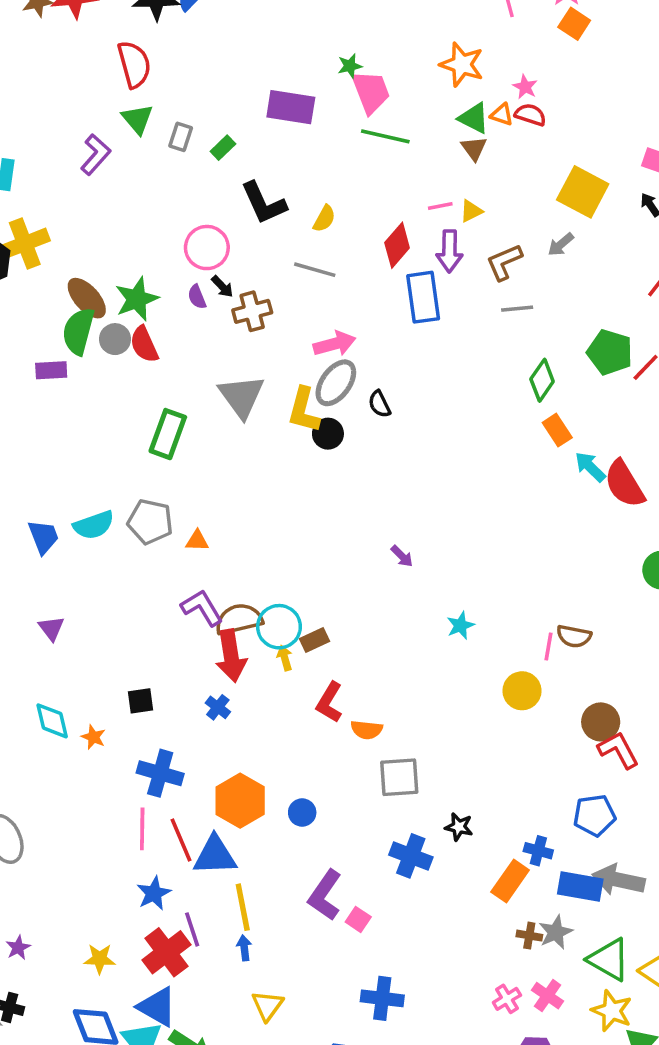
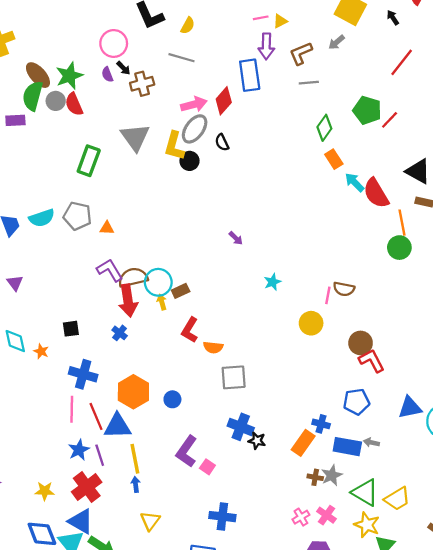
red diamond: (397, 245) -> (224, 101), moved
black star: (459, 827) -> (257, 441), moved
gray arrow: (619, 880) -> (371, 442), size x0.5
purple line: (192, 929) -> (100, 455), moved

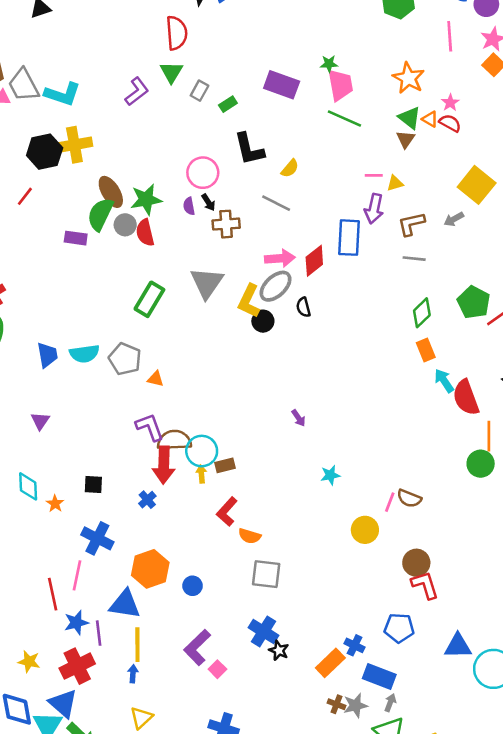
red line: (96, 416) -> (53, 594), moved
gray arrow: (371, 442) -> (390, 703), moved, turned 88

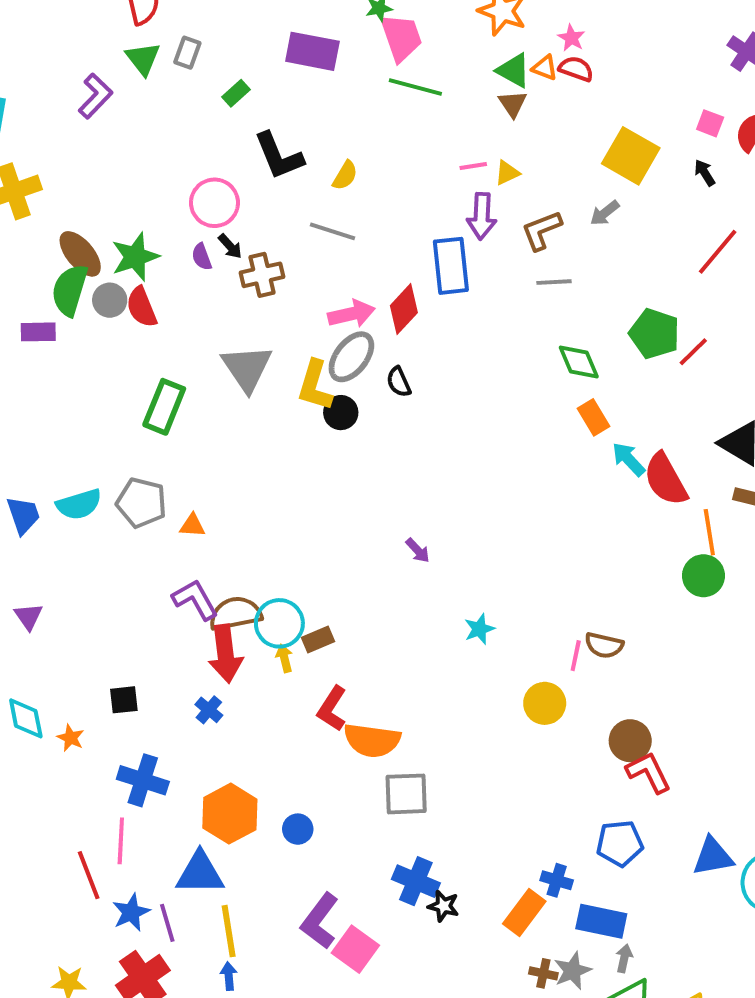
gray rectangle: (199, 91) -> (187, 53), moved
green diamond: (422, 313) -> (579, 362), turned -60
orange semicircle: (250, 536) -> (372, 740), size x1.6
pink square: (217, 669) -> (355, 949), size x1.6

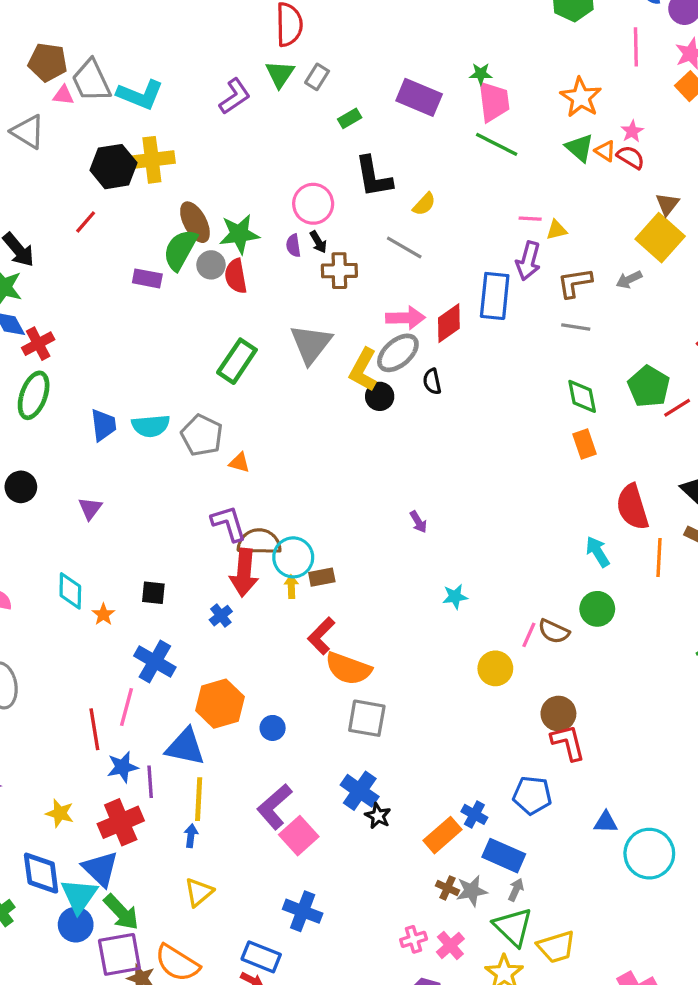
brown triangle: (513, 104) -> (667, 204), moved
cyan arrow: (629, 459) -> (598, 552), moved
green circle: (703, 576) -> (597, 609), moved
blue triangle: (713, 857) -> (606, 822), size x0.7

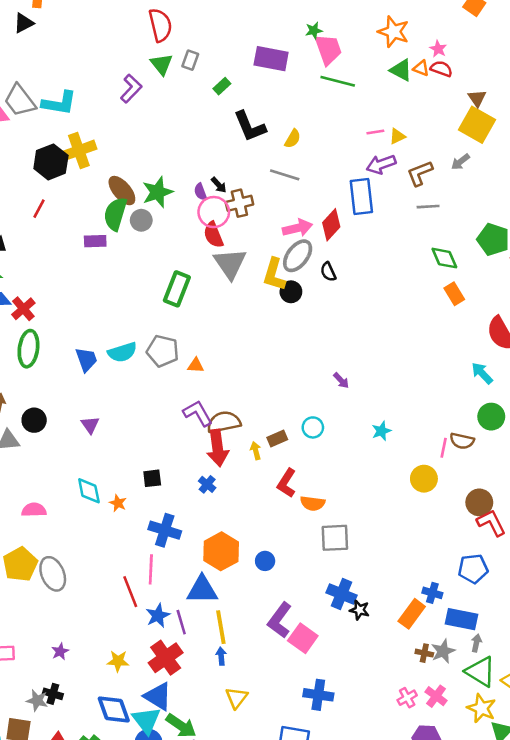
pink circle: (313, 204) -> (214, 212), moved
purple arrow: (528, 261) -> (381, 164), turned 68
red semicircle: (236, 276) -> (213, 235), moved
cyan circle: (293, 557) -> (313, 427), moved, size x0.7
orange semicircle: (348, 669) -> (313, 503), size x0.7

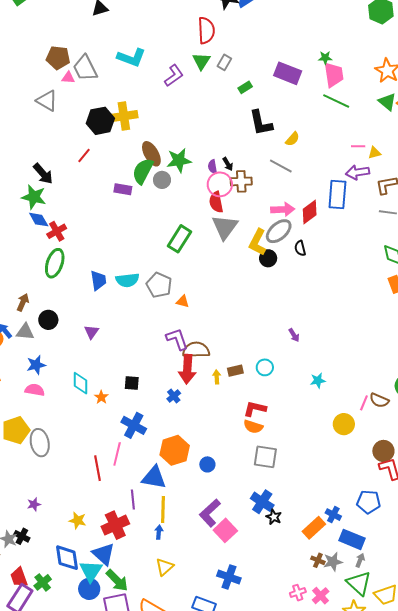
cyan L-shape: (59, 103) -> (131, 58), moved
red L-shape: (287, 483) -> (255, 409), moved, turned 60
blue star: (158, 616) -> (36, 365), moved

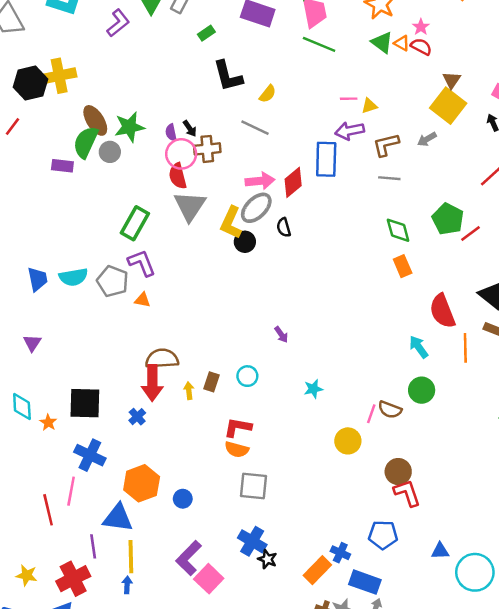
purple L-shape: (177, 339) -> (142, 263), moved
brown rectangle: (235, 371) -> (211, 382), turned -56
black square: (132, 383) -> (85, 403), size x1.8

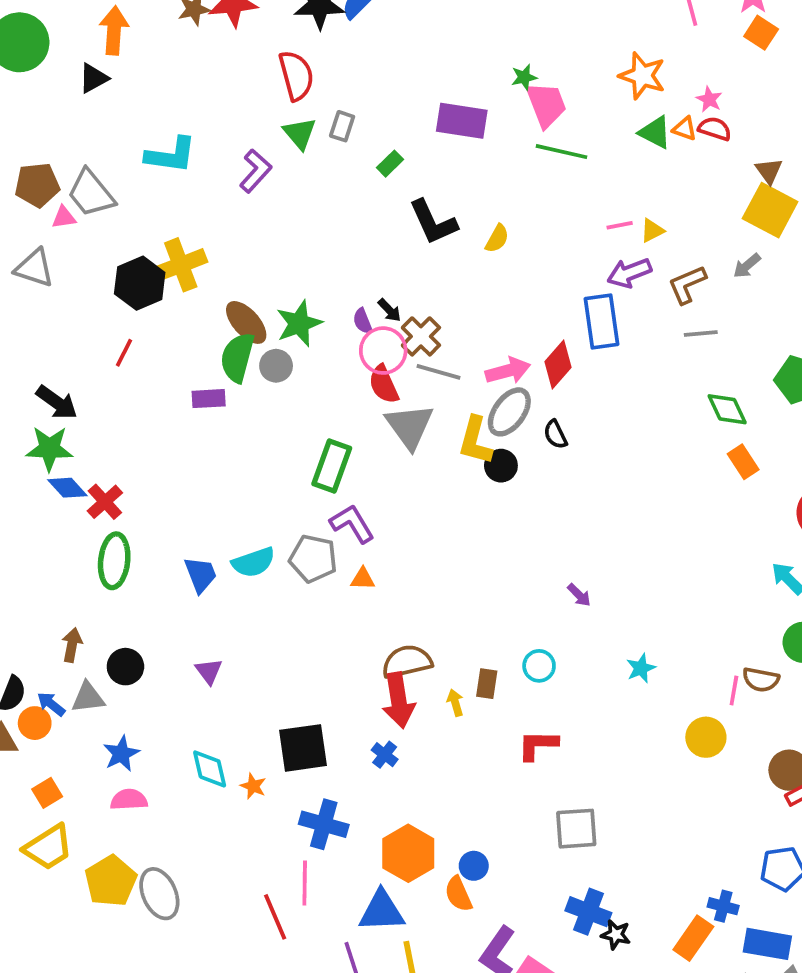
gray line: (255, 128) -> (439, 372), moved
brown cross: (207, 149) -> (421, 336), turned -30
orange semicircle: (237, 449) -> (458, 894), moved, turned 60

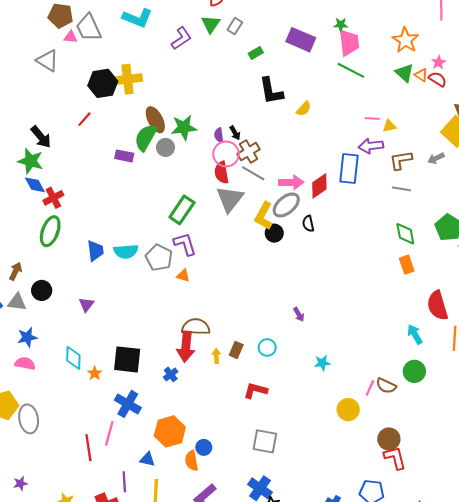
blue triangle: (382, 911) -> (147, 459), size x0.6

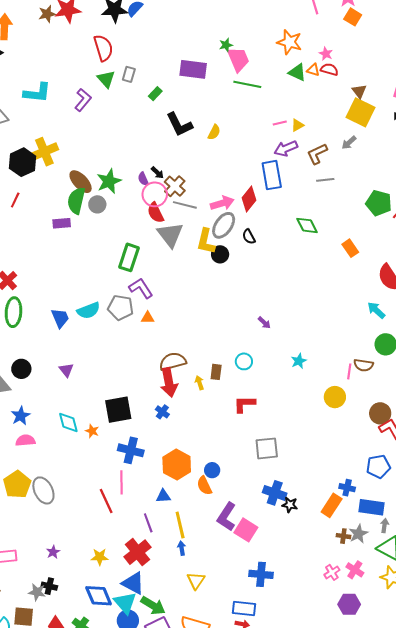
green diamond: (405, 234) -> (307, 225), moved

